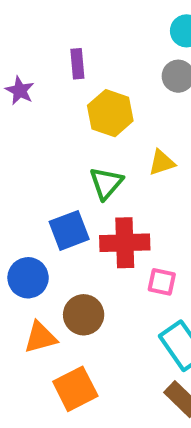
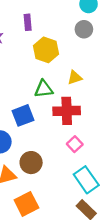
green triangle: (106, 183) -> (44, 89), turned 42
red cross: (125, 243) -> (67, 111), moved
pink square: (162, 282) -> (75, 144), turned 35

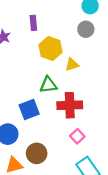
yellow triangle: (75, 78) -> (72, 65), moved

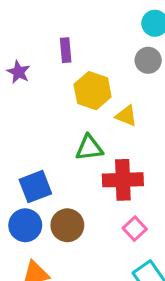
yellow triangle: (72, 65) -> (126, 116), turned 40
blue square: (29, 109) -> (35, 187), moved
brown circle: (37, 153) -> (67, 225), moved

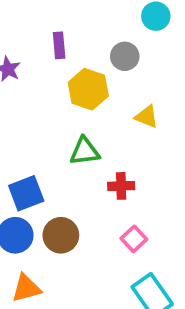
gray circle: (148, 60) -> (125, 56), moved
yellow triangle: (126, 116) -> (147, 117), moved
red cross: (123, 180) -> (121, 186), size x0.6

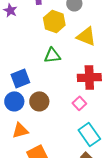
yellow triangle: (147, 117) -> (86, 36), size x1.5
red cross: (121, 186) -> (89, 77), moved, size x1.6

